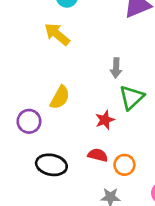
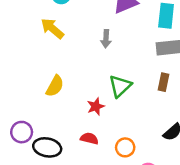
gray arrow: (116, 68) -> (106, 39), moved
purple circle: (29, 121) -> (22, 132), moved
orange circle: (124, 165) -> (125, 147), moved

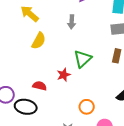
yellow semicircle: (55, 86) -> (39, 41), moved
red semicircle: (89, 138) -> (40, 86), moved

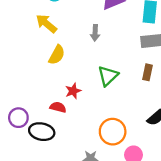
red star: (64, 75) -> (73, 91), moved
orange circle: (87, 107) -> (113, 132), size x1.5

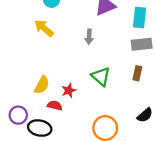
yellow semicircle: (57, 55) -> (42, 85), moved
green triangle: (108, 76) -> (101, 76), turned -36

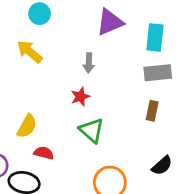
green triangle: (101, 76) -> (92, 130), moved
red star: (69, 90) -> (80, 97), moved

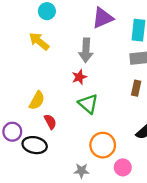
gray arrow: (89, 63) -> (86, 50), size x1.5
red semicircle: (44, 153) -> (50, 122), turned 48

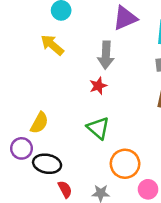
yellow semicircle: (37, 100) -> (39, 123), moved
green triangle: (88, 104) -> (98, 128), moved
red semicircle: (50, 122) -> (65, 189), moved

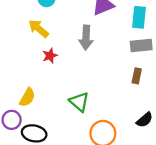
red star: (98, 86) -> (50, 56), moved

